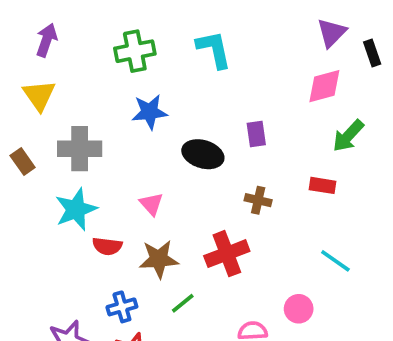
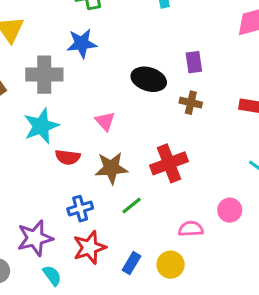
blue star: (150, 112) -> (82, 43), moved
brown cross: (258, 200) -> (191, 103), moved

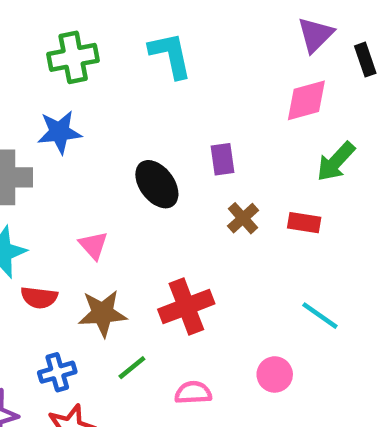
black ellipse: (149, 79) -> (157, 184), turned 36
brown cross: (191, 103) -> (243, 218), moved, turned 35
pink semicircle: (191, 229) -> (193, 393), moved

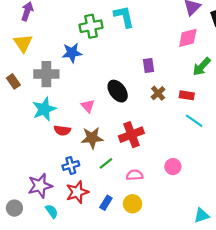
green cross: (73, 57) -> (91, 26), moved
black ellipse: (157, 184) -> (118, 91), moved
cyan line: (320, 316) -> (194, 121), moved

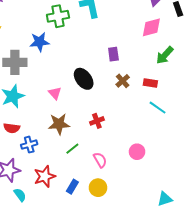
red semicircle: (62, 130) -> (12, 128), moved
red cross: (131, 135) -> (97, 121), size x0.6
blue cross: (71, 165) -> (29, 145), moved
pink semicircle: (135, 175) -> (100, 160), turned 63

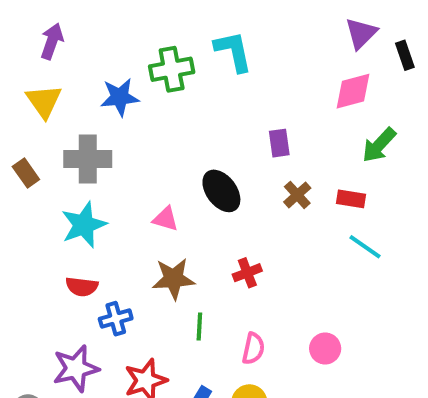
blue star: (39, 42) -> (120, 97), moved
pink triangle: (55, 93) -> (166, 219), turned -32
green line: (72, 149) -> (199, 327), turned -48
pink circle: (137, 152) -> (325, 348), moved
pink semicircle: (100, 160) -> (253, 348), turned 42

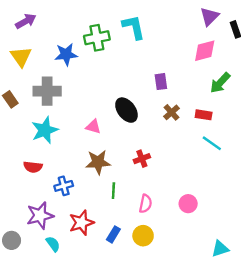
purple arrow: (52, 41) -> (26, 21), turned 42
red semicircle: (82, 287) -> (33, 167), moved

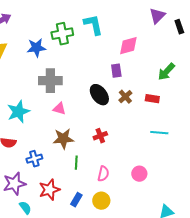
pink diamond: (205, 51) -> (128, 46), moved
gray cross: (47, 91) -> (50, 81), moved
black ellipse: (126, 110) -> (99, 95), moved
cyan line: (212, 143) -> (159, 133), moved, turned -30

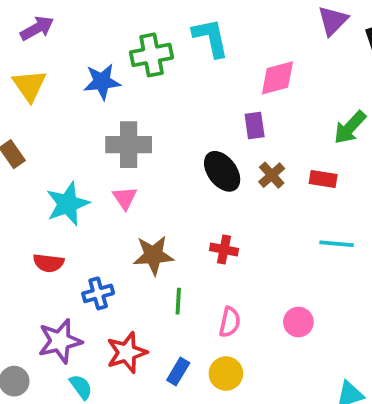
pink triangle: (59, 109) -> (125, 198), moved, turned 40
red cross: (100, 136) -> (224, 250), turned 32

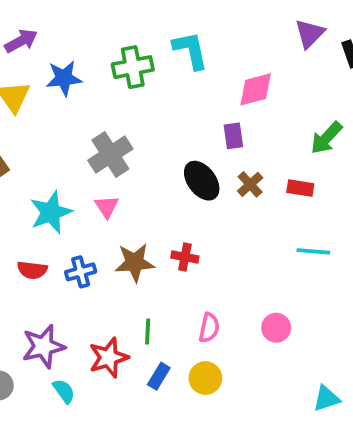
blue star: (102, 82) -> (64, 78), moved
gray cross: (129, 145) -> (110, 155), turned -33
red cross: (224, 250) -> (185, 257), moved
blue cross: (98, 293) -> (81, 272), moved
green line: (178, 301) -> (148, 331), moved

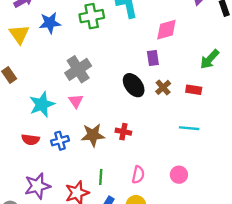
cyan line: (313, 251) -> (189, 128), moved

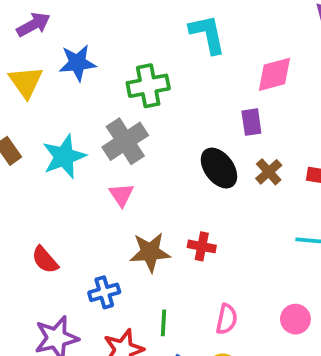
green cross: (92, 16) -> (148, 86), moved
cyan star: (42, 104) -> (64, 157), moved
red semicircle: (31, 140) -> (45, 260), turned 42
blue cross: (60, 141) -> (104, 292), moved

